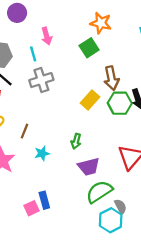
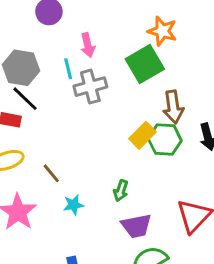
green square: (89, 48) -> (145, 64), size x1.4
gray cross: (41, 80) -> (90, 87), moved
green hexagon: (120, 103) -> (165, 139), moved
brown line: (25, 131) -> (51, 173), turned -64

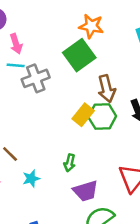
pink arrow: (88, 45) -> (16, 44), moved
cyan line: (68, 69) -> (16, 65), turned -66

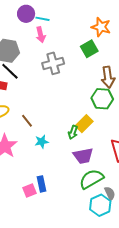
green square: (79, 55) -> (89, 49), size x0.7
cyan line: (16, 65) -> (43, 19), moved
yellow rectangle: (83, 115) -> (84, 124), moved

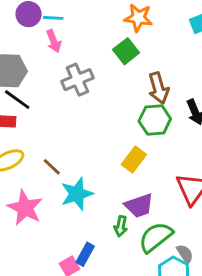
green arrow: (73, 132) -> (121, 226), moved
cyan star: (42, 142) -> (77, 194), size x1.6
blue rectangle: (41, 184) -> (85, 254), turned 49

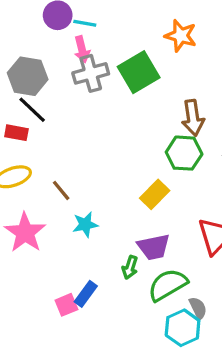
green square: (126, 51) -> (139, 72), moved, size x1.4
gray cross: (77, 80) -> (91, 73), moved
cyan star: (77, 194) -> (85, 225), size x0.7

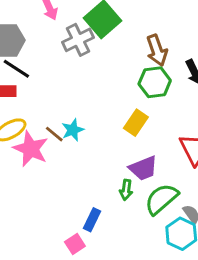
gray cross: (91, 73) -> (78, 40), moved
cyan star: (85, 225) -> (73, 130), moved
pink star: (25, 233) -> (31, 149), moved
pink square: (66, 305) -> (75, 244), moved

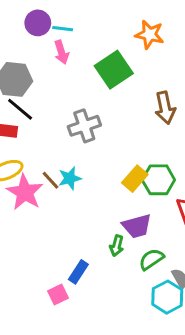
gray cross: (78, 40) -> (84, 126), moved
green hexagon: (155, 82) -> (158, 180), moved
green semicircle: (161, 199) -> (151, 259), size x0.7

